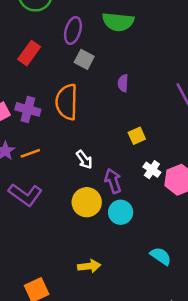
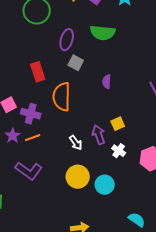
red rectangle: (29, 53) -> (38, 72), moved, turned -54
purple cross: (28, 109) -> (31, 114), moved
white cross: (152, 170) -> (119, 151), moved
purple arrow: (113, 181) -> (99, 135), moved

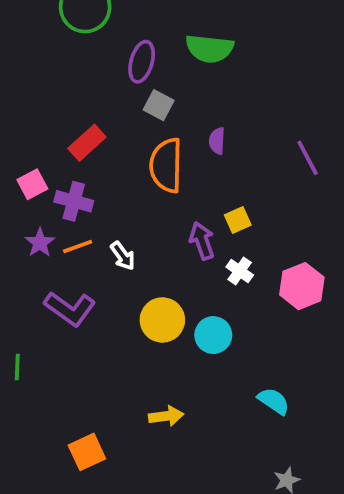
red rectangle: (38, 72) -> (87, 143), moved, turned 66
orange semicircle: (62, 97) -> (166, 165), moved
white arrow: (76, 143) -> (123, 256), moved

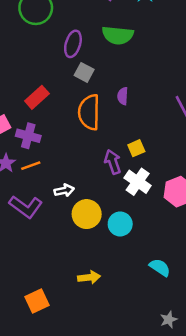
white arrow: (123, 256) -> (64, 190), moved, turned -66
white cross: (240, 271) -> (138, 182), size x1.5

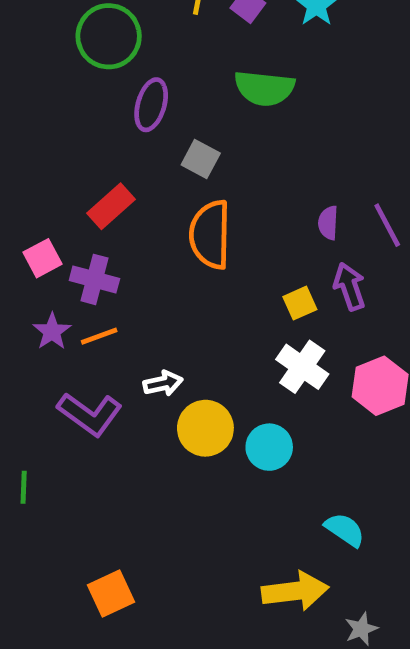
purple ellipse: (73, 44) -> (151, 105), moved
purple semicircle: (123, 96) -> (328, 223), moved
purple arrow: (113, 162) -> (349, 287), moved
yellow arrow: (89, 277) -> (295, 591), moved, size x1.5

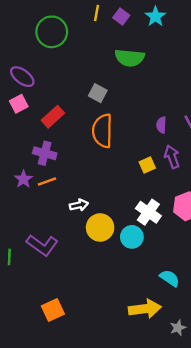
purple ellipse: (151, 105) -> (22, 77), moved, turned -70
pink square: (43, 258) -> (19, 104), moved
white cross: (302, 367) -> (148, 212), moved
purple L-shape: (90, 414) -> (42, 245), moved

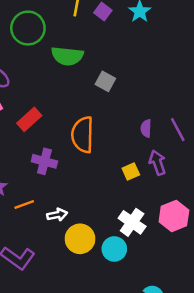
green semicircle: (130, 58) -> (67, 56), moved
gray square: (98, 93) -> (105, 81), moved
purple cross: (45, 153) -> (44, 161), moved
orange line: (47, 182) -> (24, 205), moved

